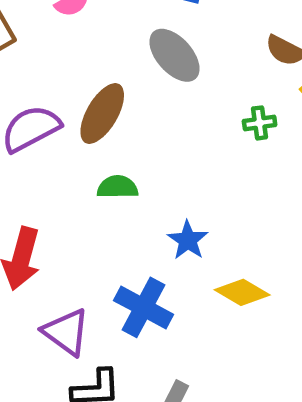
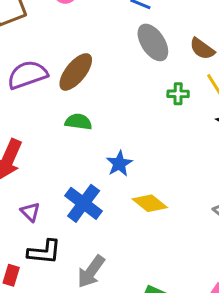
gray ellipse: (174, 55) -> (153, 42), moved
purple triangle: (66, 332) -> (30, 212), size x0.6

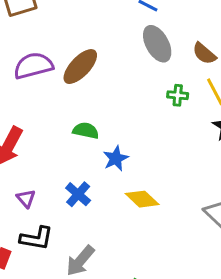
green semicircle: (78, 122) -> (86, 131), moved
blue cross: (84, 203) -> (78, 194), size x0.7

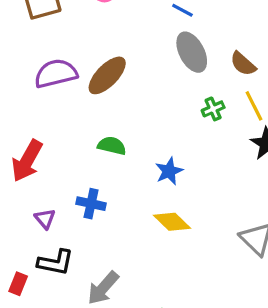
green cross: (178, 95) -> (213, 109), turned -30
blue star: (116, 158) -> (169, 171), moved
blue cross: (78, 194) -> (91, 204), moved, turned -30

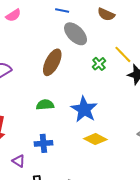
brown semicircle: (243, 64) -> (106, 14), moved
brown ellipse: (107, 75) -> (52, 62), moved
blue star: (169, 171) -> (84, 109), size x1.5

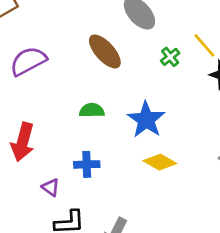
brown ellipse: (52, 62) -> (105, 51), turned -72

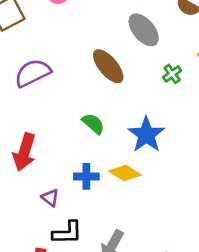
green semicircle: (92, 110) -> (93, 124), turned 40
yellow diamond: (160, 162) -> (125, 173), moved

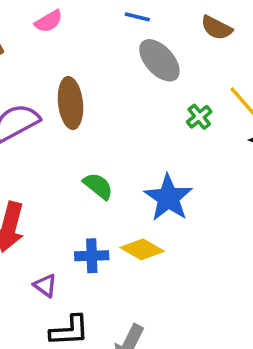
brown ellipse: (108, 66) -> (71, 103), moved, turned 36

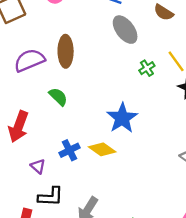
green semicircle: (98, 186) -> (58, 97), moved
blue cross: (92, 256) -> (70, 150), turned -30

